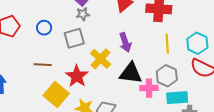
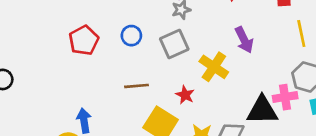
black triangle: (131, 73) -> (262, 110), moved
red star: (77, 76) -> (185, 95), size x0.6

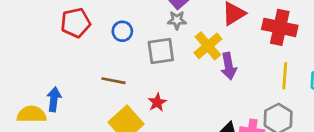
yellow cross: (214, 67) -> (208, 46), moved

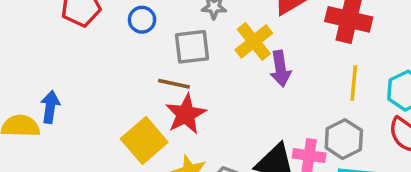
brown line: (114, 81) -> (174, 84), moved
red star: (157, 102) -> (186, 114), size x1.6

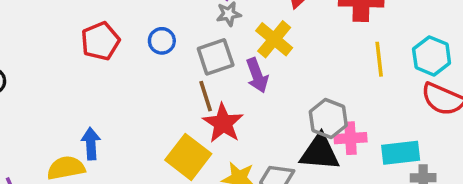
purple arrow: (280, 69) -> (257, 75), moved
brown line: (174, 84) -> (206, 96), turned 72
gray hexagon: (344, 139) -> (328, 118), moved

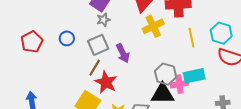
yellow cross: (274, 39) -> (153, 26), moved, turned 30
brown line: (206, 96) -> (95, 68), turned 54
cyan rectangle: (401, 153) -> (194, 76), moved

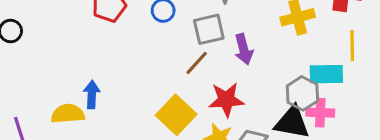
cyan rectangle: (194, 76) -> (326, 74), moved
red star: (106, 82) -> (226, 100), moved, turned 30

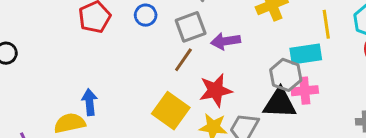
purple arrow: (244, 49) -> (226, 41), turned 104

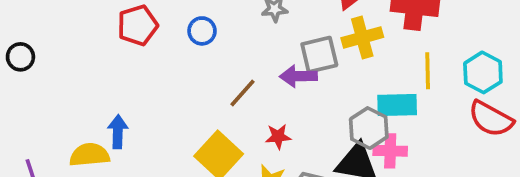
gray square: (191, 27) -> (319, 55), moved
red star: (216, 90) -> (278, 136), size x0.6

